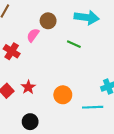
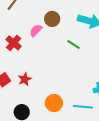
orange circle: (63, 95) -> (54, 103), moved

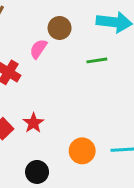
green line: (74, 44) -> (97, 60), turned -32

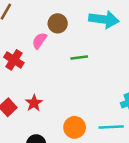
green line: (97, 60) -> (79, 58), moved

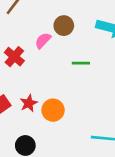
orange circle: (75, 127) -> (53, 110), moved

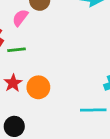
green line: (81, 63) -> (17, 50), moved

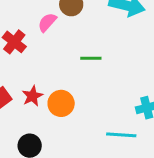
green line: (17, 50) -> (91, 58), moved

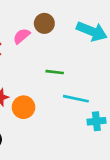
cyan line: (121, 135) -> (76, 99), moved

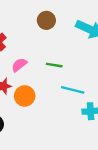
pink semicircle: (22, 36) -> (19, 65), moved

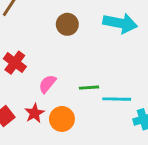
green line: (54, 65) -> (89, 88), moved

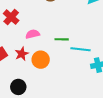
pink semicircle: (47, 84) -> (33, 34), turned 32

